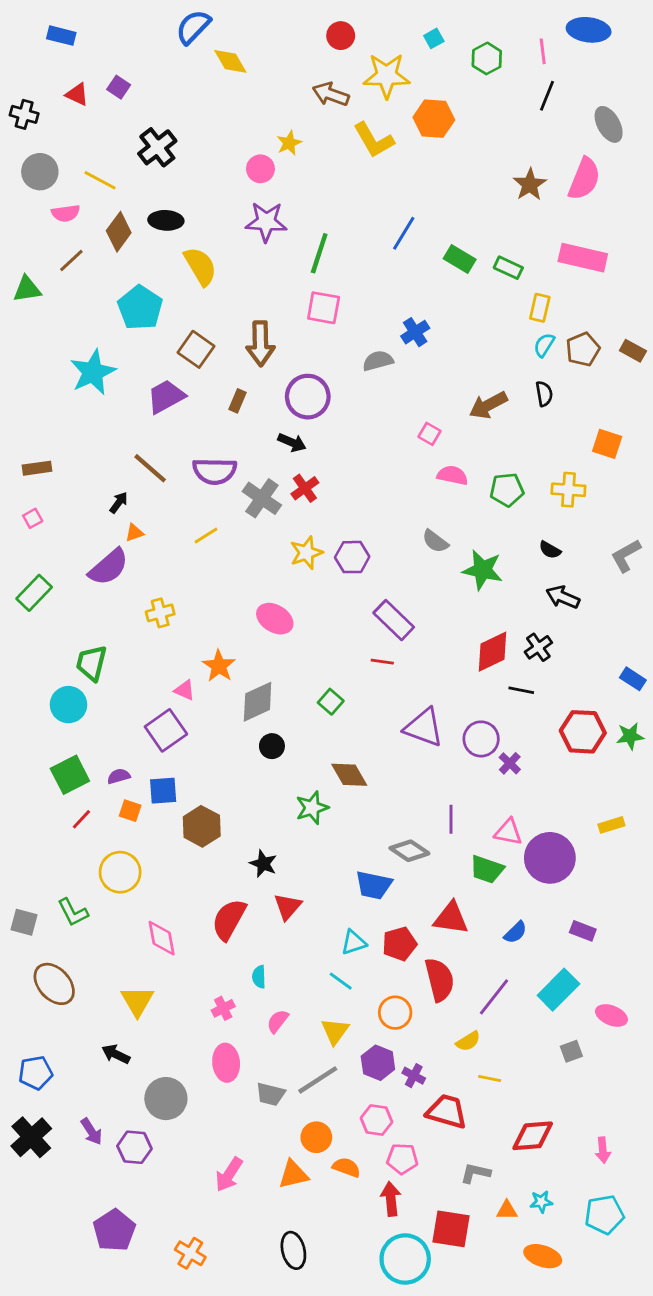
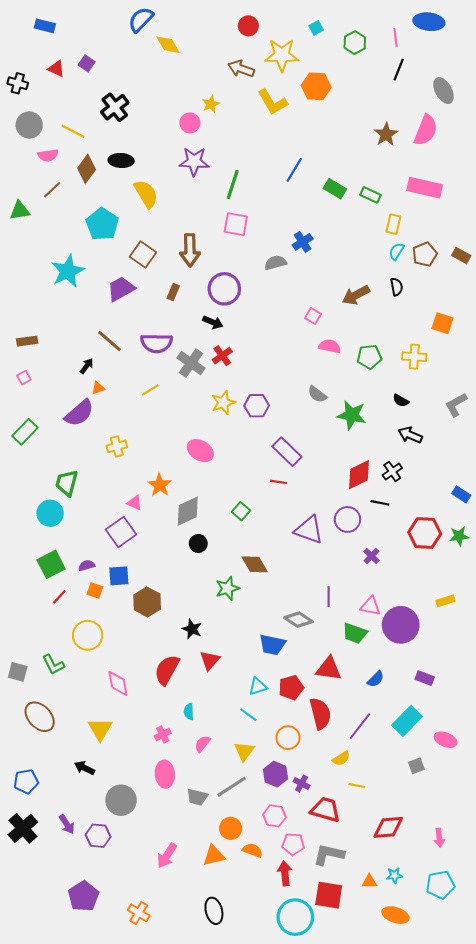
purple circle: (481, 739) -> (347, 519), moved
gray L-shape: (475, 1173) -> (329, 854), moved, size x1.4

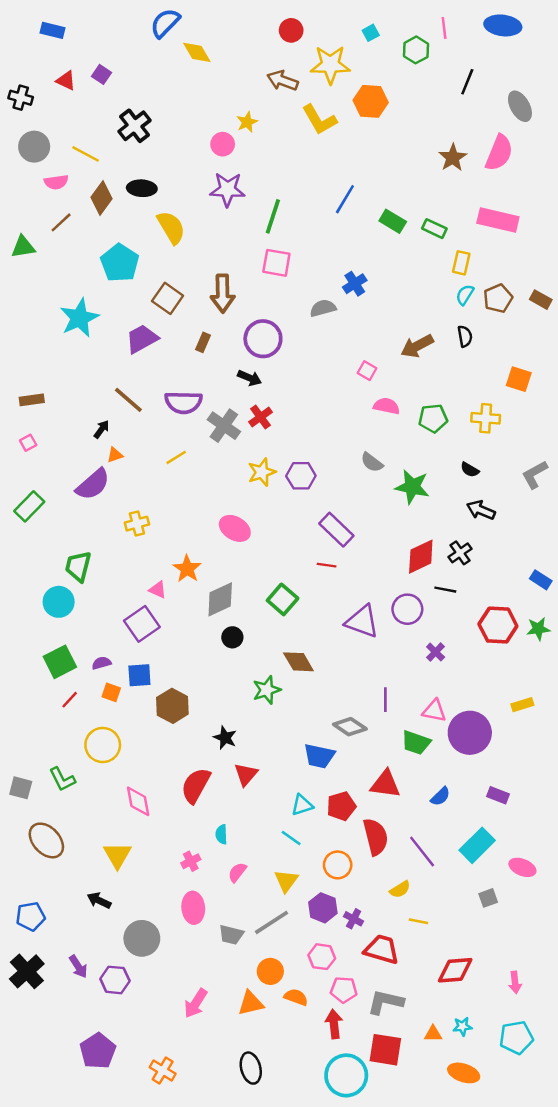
pink line: (395, 37) -> (444, 28), moved
green square: (241, 511) -> (283, 599), size x1.4
purple line: (360, 726) -> (422, 851), turned -76

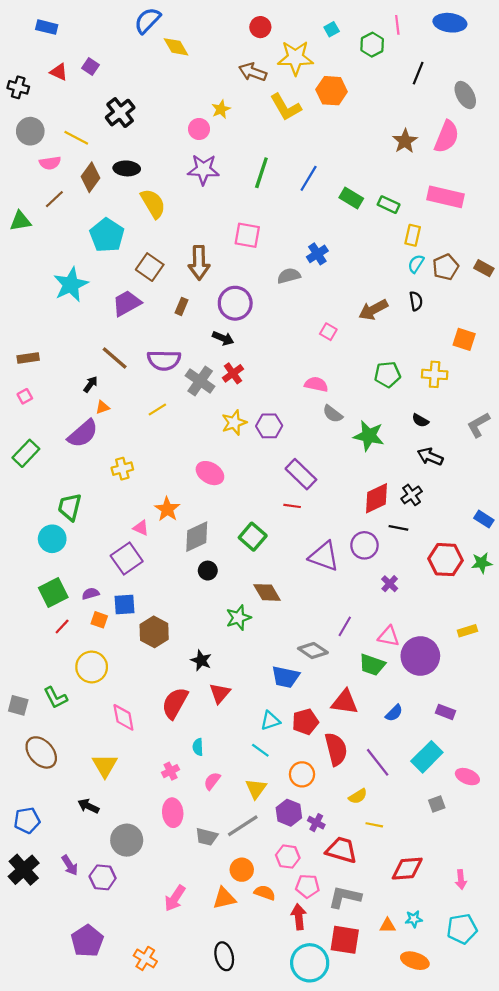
green line: (273, 216) -> (261, 173), moved
pink semicircle: (387, 406) -> (316, 384), moved
purple line: (385, 700) -> (345, 626), turned 30

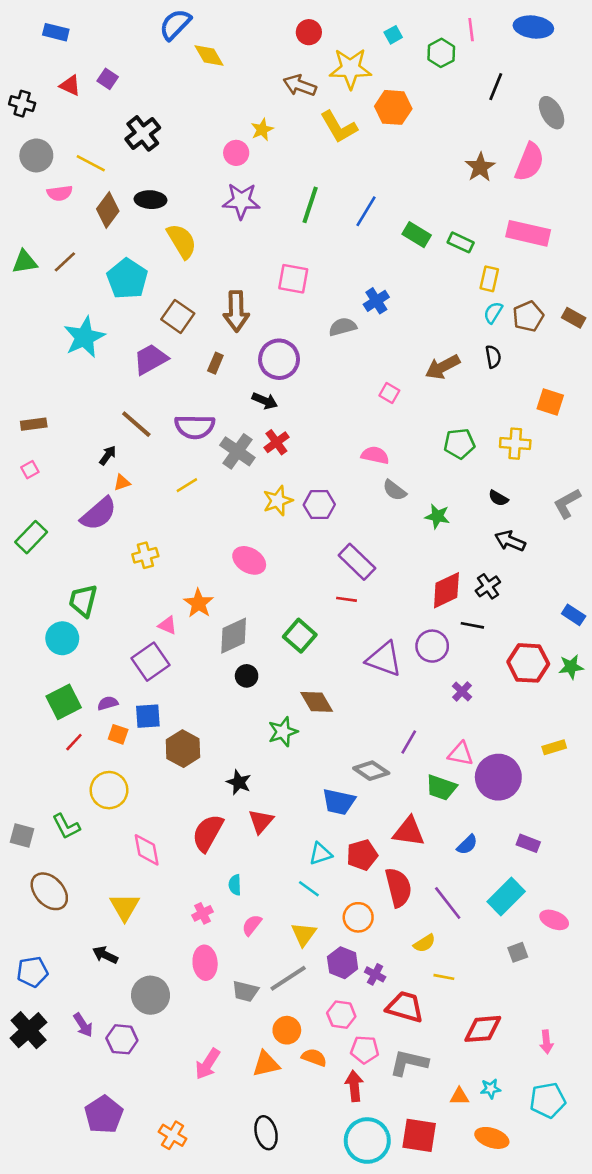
brown line: (54, 199) -> (65, 262), moved
green star: (369, 436) -> (437, 516), size x0.7
red square: (345, 940) -> (419, 1135), moved

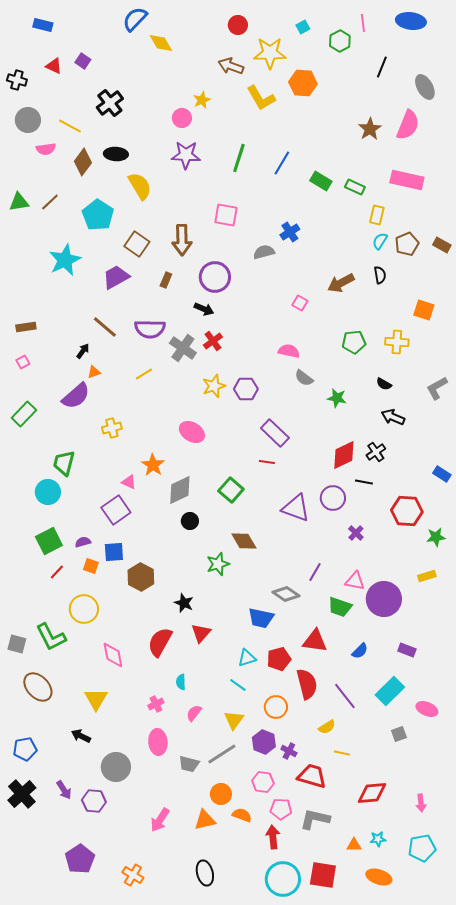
green star: (571, 667) -> (436, 537), moved
green L-shape: (66, 826) -> (51, 637), size x1.4

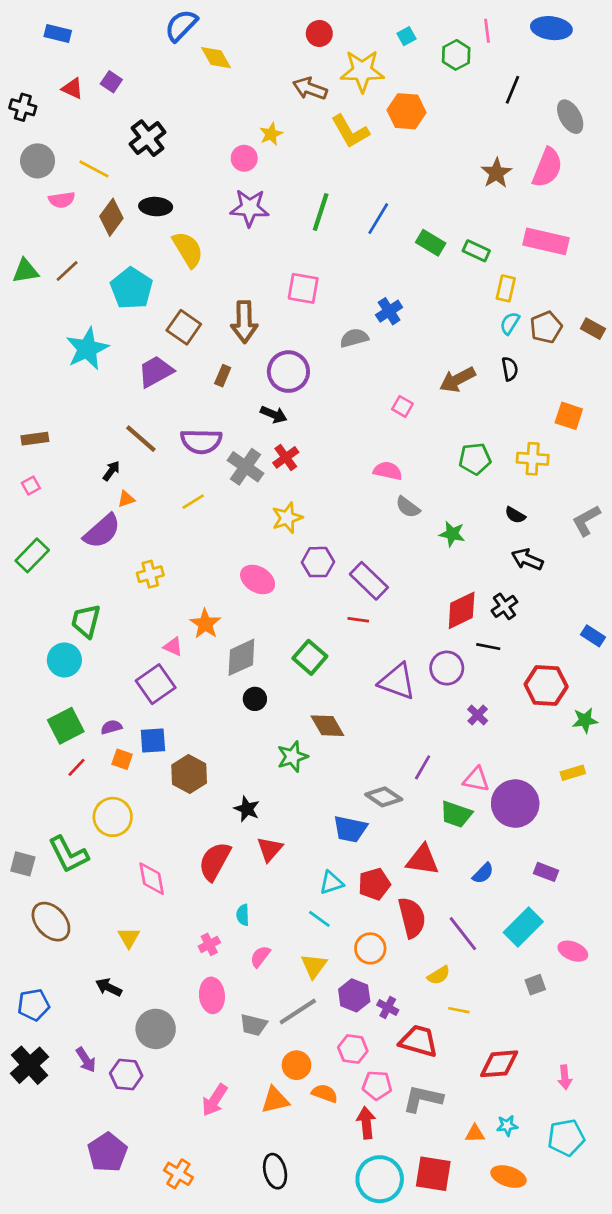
purple hexagon: (246, 389) -> (318, 562), moved
yellow triangle: (96, 699) -> (129, 938), size x0.7

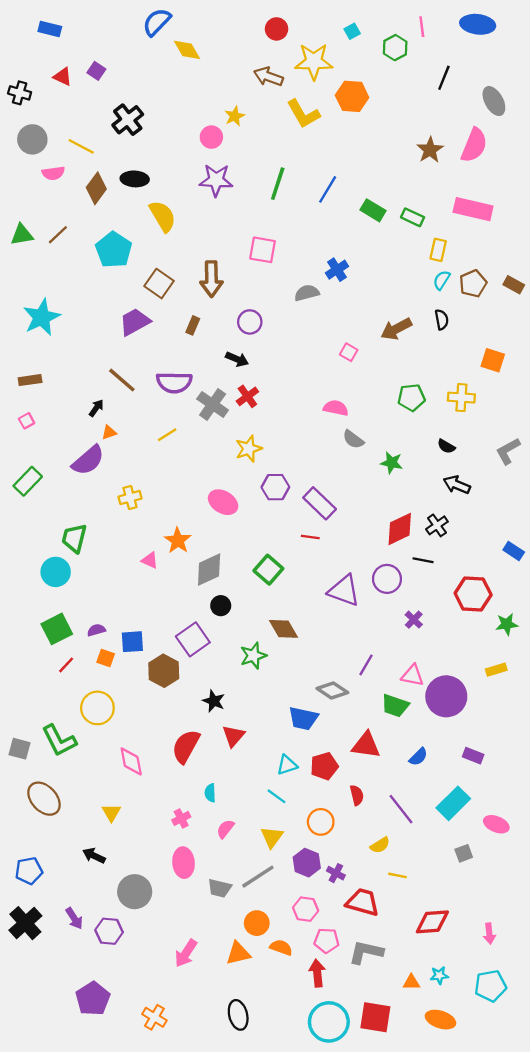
cyan star: (87, 349) -> (42, 317), moved
purple circle: (288, 372) -> (250, 322), size x0.7
purple square: (156, 684) -> (193, 639), moved
red semicircle: (412, 918) -> (357, 795), size x0.6

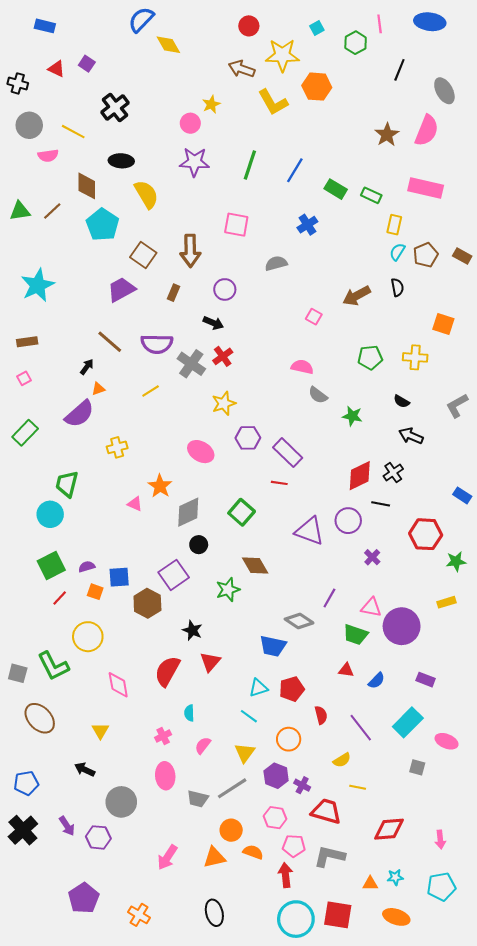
brown diamond: (96, 188) -> (87, 186), moved, turned -36
blue cross: (337, 270) -> (307, 225), moved
red triangle: (366, 745) -> (346, 670), moved, size x0.6
gray square: (464, 853) -> (417, 767), turned 35

